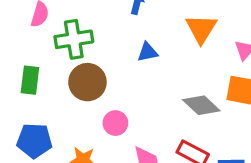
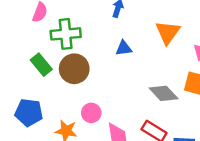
green rectangle: (30, 80) -> (41, 65), moved, turned -50
pink circle: (115, 123) -> (91, 113), moved

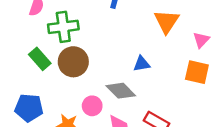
blue triangle: (124, 48) -> (142, 64), moved
gray diamond: (164, 93) -> (121, 91), moved

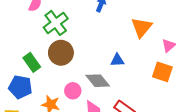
green cross: (63, 27) -> (56, 23), turned -35
green rectangle: (40, 59) -> (32, 62), moved

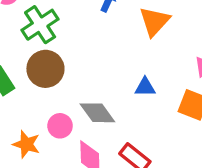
orange triangle: (142, 27) -> (154, 21), moved
blue triangle: (117, 60) -> (145, 87), moved

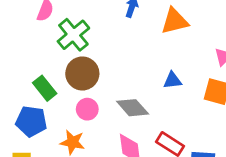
orange triangle: (154, 21) -> (175, 21), turned 40
pink circle: (60, 126) -> (87, 109), moved

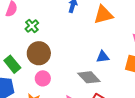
green cross: (73, 35) -> (32, 26), size x0.6
gray diamond: (133, 108) -> (89, 77), moved

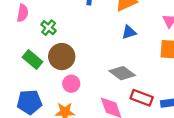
blue triangle: (103, 57) -> (129, 32), moved
green rectangle: (12, 64) -> (33, 60), moved

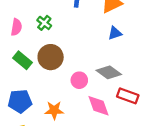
pink semicircle: (23, 13) -> (16, 27), moved
green cross: (49, 28) -> (44, 23), moved
pink circle: (71, 84) -> (79, 80), moved

